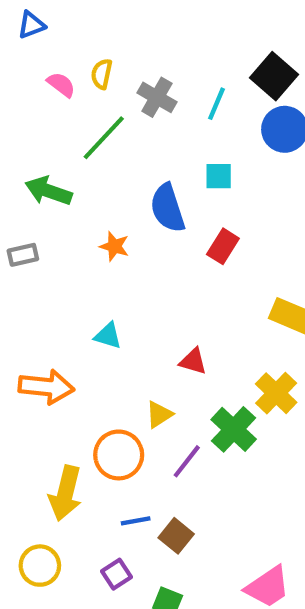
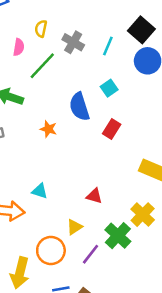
pink semicircle: (61, 85) -> (19, 47), moved, turned 63
cyan square: (219, 176) -> (109, 88), turned -35
cyan triangle: (108, 336) -> (40, 191), moved

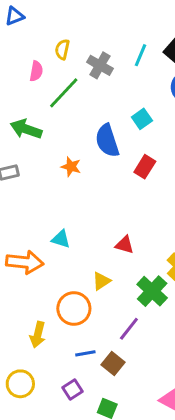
cyan line: (108, 46) -> (140, 55), moved
purple line: (91, 254) -> (129, 329), moved
yellow arrow: (20, 273) -> (38, 335), size x0.7

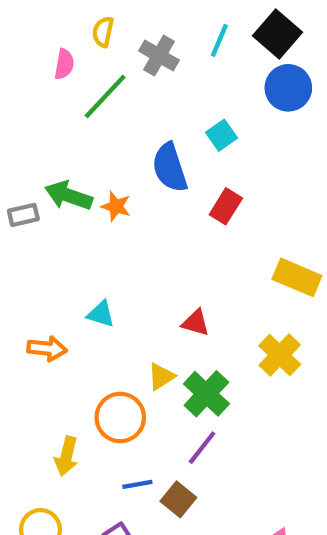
green arrow: (26, 129) -> (69, 196), moved
orange arrow: (25, 262) -> (47, 349), size x0.7
green cross: (152, 291) -> (206, 394), moved

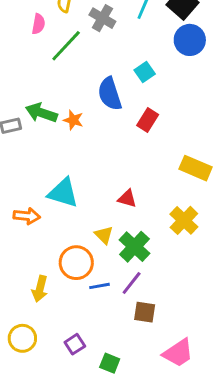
cyan triangle: (101, 314) -> (63, 193), size x1.6
yellow triangle: (161, 377) -> (104, 235), turned -42
blue line: (137, 484) -> (100, 286), moved
brown square: (178, 499) -> (145, 312), moved, turned -30

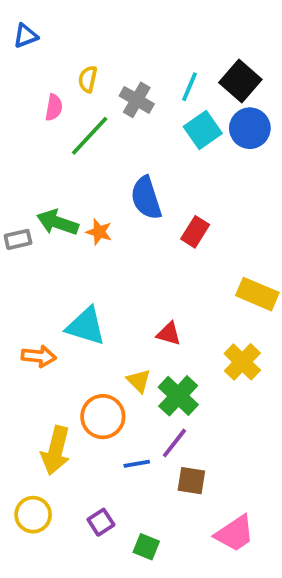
cyan square: (145, 72) -> (203, 130), moved, size x1.4
blue line: (100, 286) -> (137, 464), moved
yellow arrow: (40, 289) -> (56, 451), size x1.4

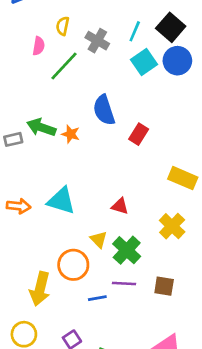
orange arrow: (39, 356) -> (19, 206), moved
purple line: (174, 443) -> (124, 284), turned 55
brown square: (191, 481) -> (164, 286), moved

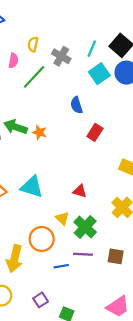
blue semicircle: (104, 110) -> (76, 105), moved, size x0.7

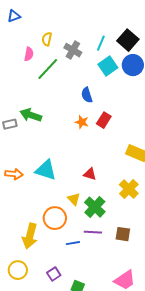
orange star: (39, 132) -> (82, 122), moved

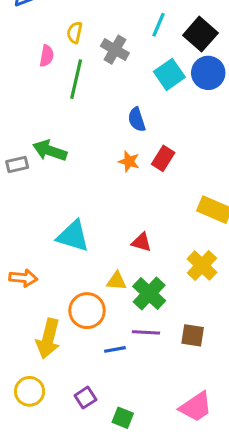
cyan line: (101, 43) -> (158, 25), moved
green line: (48, 69) -> (76, 79), turned -30
orange arrow: (14, 174) -> (23, 278), moved
yellow triangle: (74, 199) -> (117, 281), turned -40

